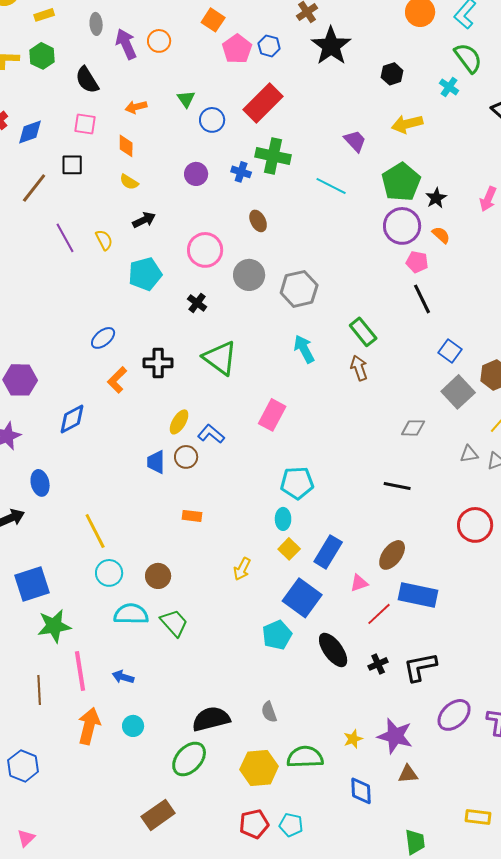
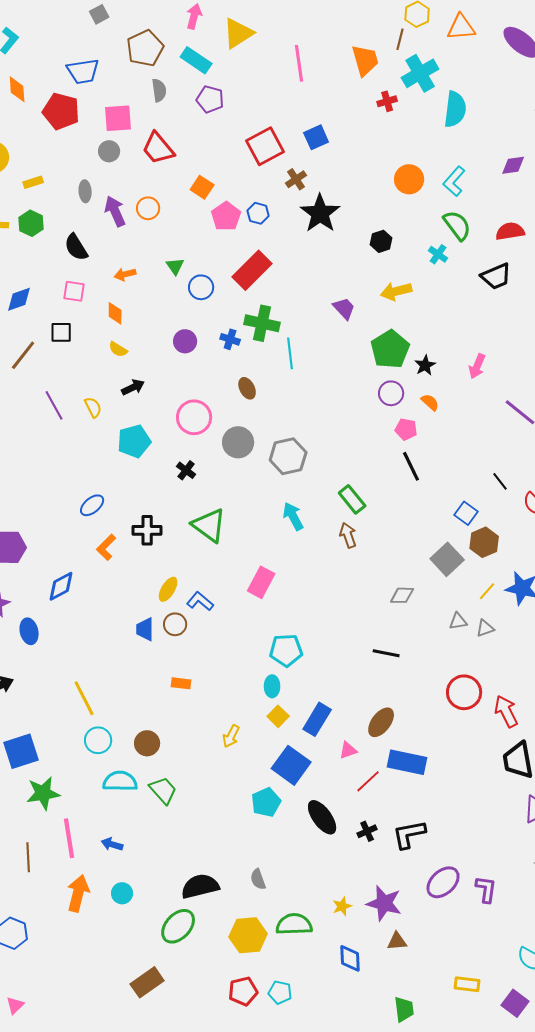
cyan line: (331, 186) -> (290, 353), moved, turned 56
purple circle: (402, 226) -> (391, 393), size x0.7
blue square: (450, 351) -> (466, 513), moved
blue ellipse: (40, 483) -> (29, 631), moved

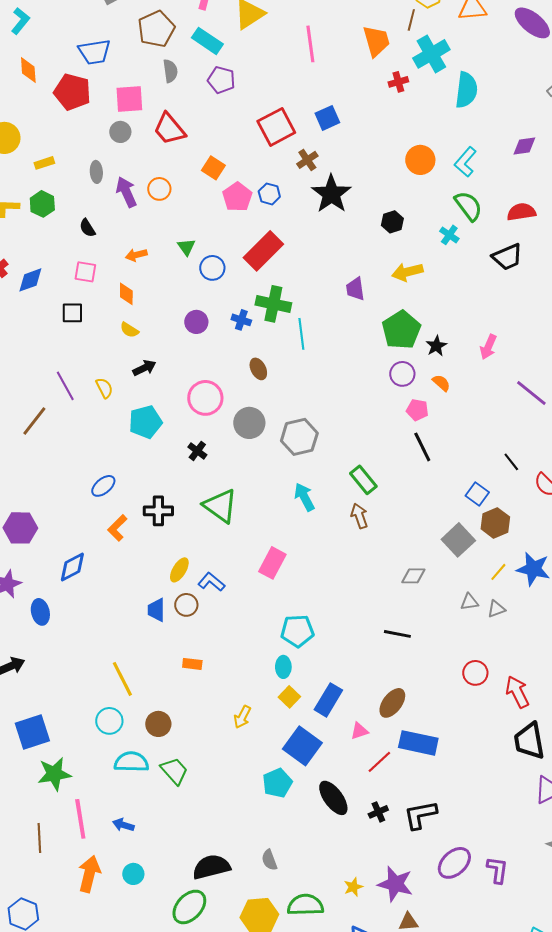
black semicircle: (76, 247) -> (87, 228), size x0.7
purple trapezoid: (344, 308) -> (355, 289), turned -145
brown line: (23, 355) -> (34, 421), moved
red circle: (464, 692) -> (475, 673), size x0.7
yellow line: (84, 698) -> (122, 679), moved

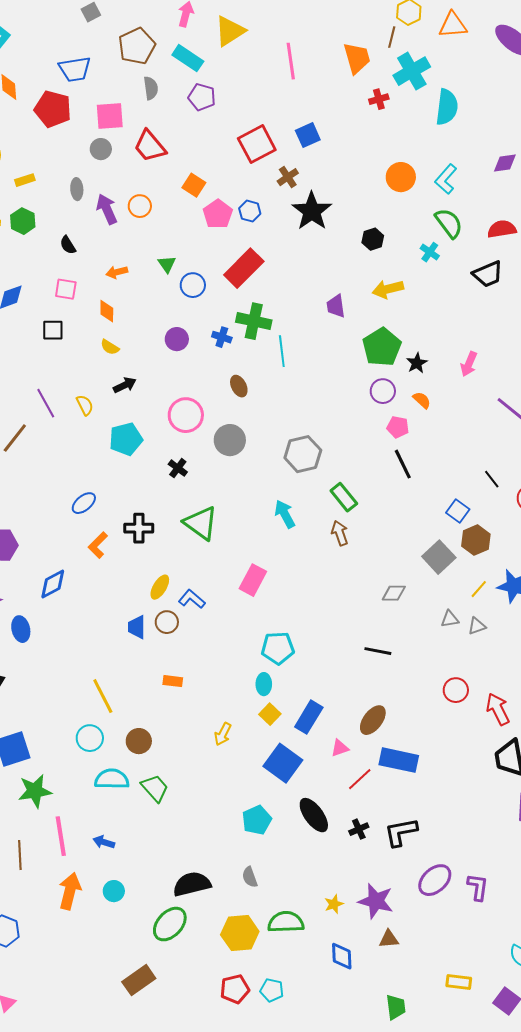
gray hexagon: (299, 437) -> (303, 454), moved
cyan pentagon: (277, 783) -> (257, 820), moved

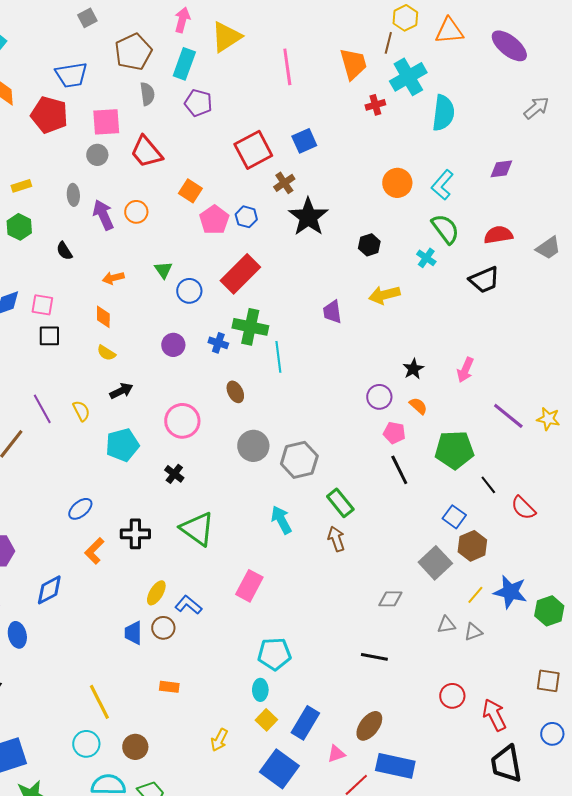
cyan rectangle: (188, 58) -> (184, 64), turned 76
pink square: (66, 289) -> (42, 305), moved
green pentagon: (382, 347) -> (454, 450), moved, turned 30
gray circle: (230, 440) -> (253, 446), moved

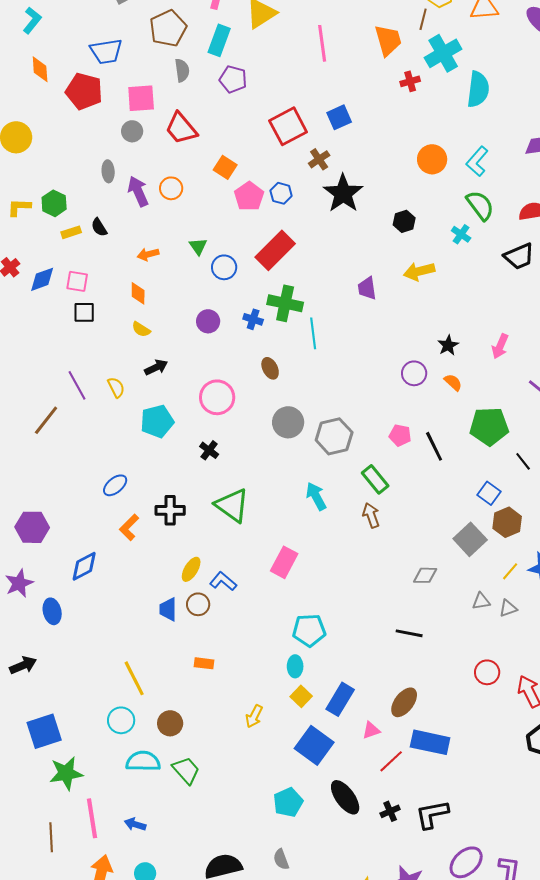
yellow rectangle: (21, 186) -> (71, 232), moved
pink pentagon: (394, 433) -> (400, 435), moved

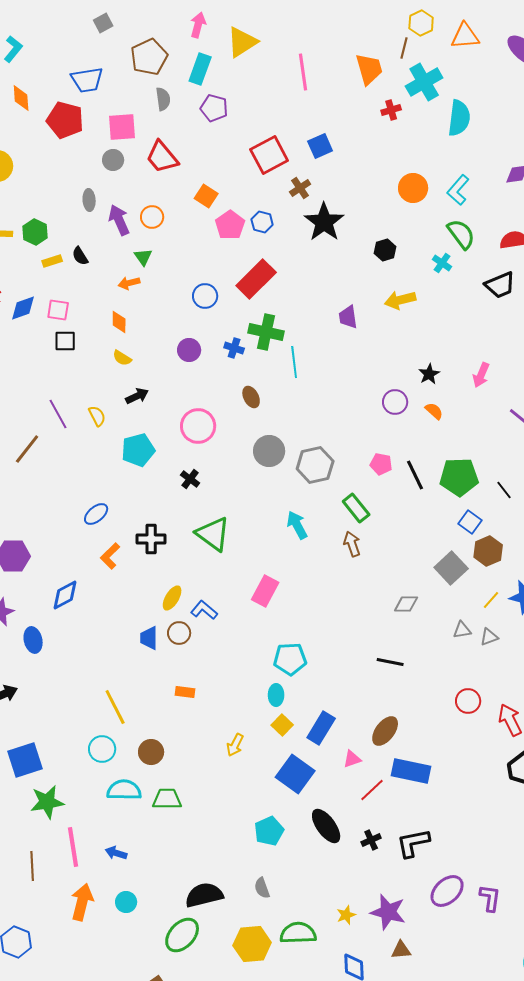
green triangle: (198, 246) -> (143, 257), moved
green pentagon: (489, 426) -> (459, 477), moved
green trapezoid: (186, 770) -> (167, 799), turned -48

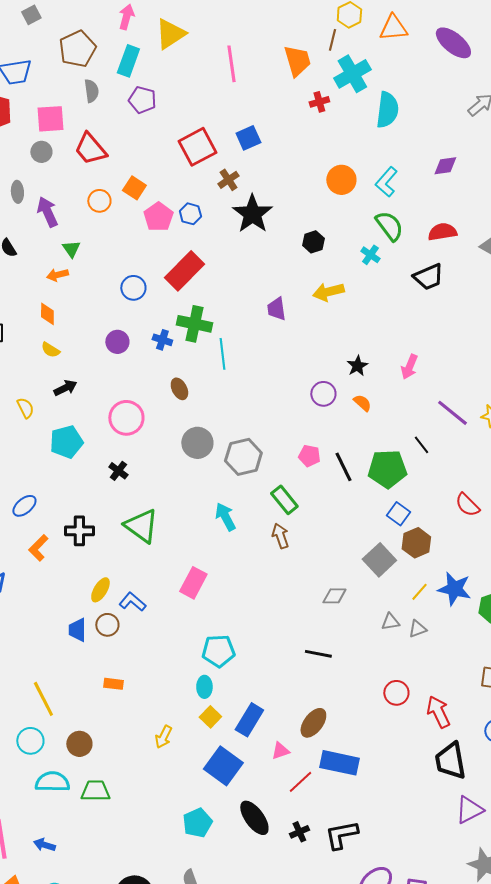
orange circle: (152, 217) -> (99, 201), moved
black line: (504, 490) -> (421, 445), moved

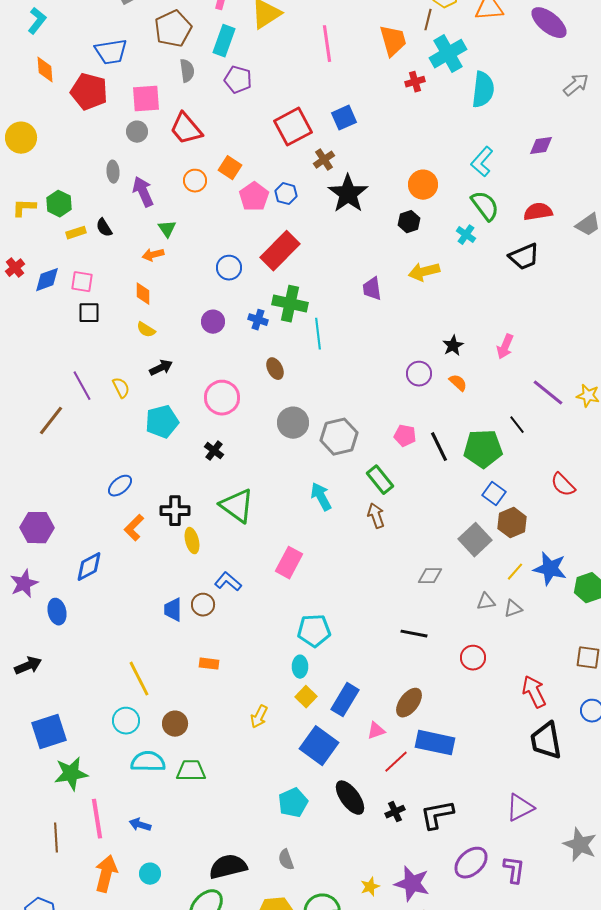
orange circle: (341, 180) -> (423, 185), moved
yellow ellipse: (100, 590) -> (192, 541), moved, turned -45
red circle: (396, 693) -> (473, 658), moved
purple triangle: (469, 810) -> (520, 808), moved

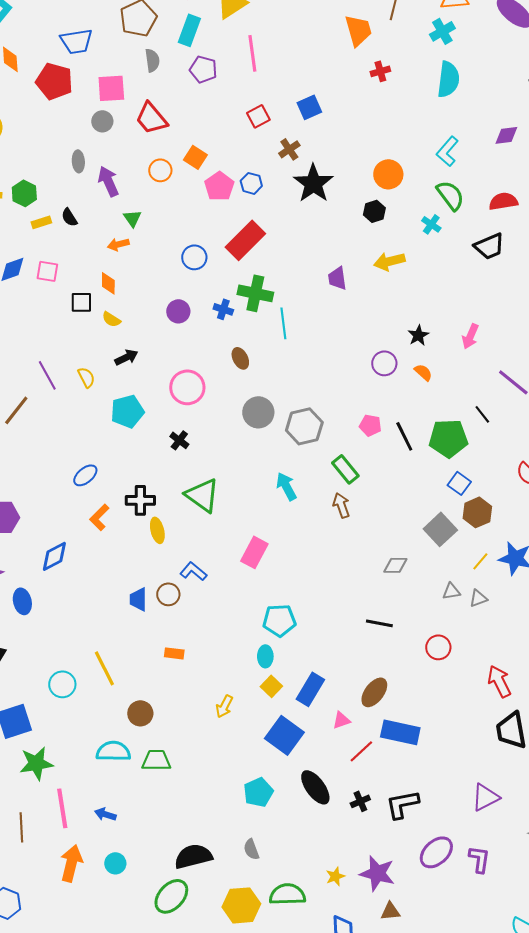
pink line: (327, 44) -> (252, 53), moved
cyan cross: (448, 54) -> (442, 31), moved, size x0.7
red square: (293, 127) -> (258, 116), size x0.6
black square: (89, 313) -> (81, 302), moved
cyan circle: (126, 721) -> (62, 684), moved

